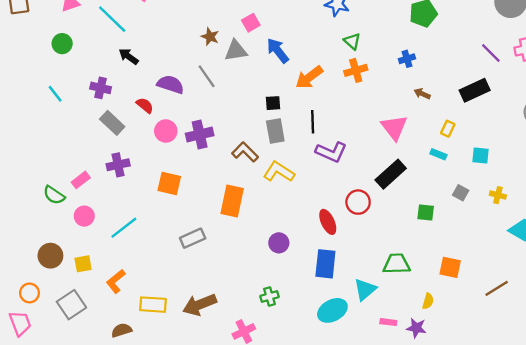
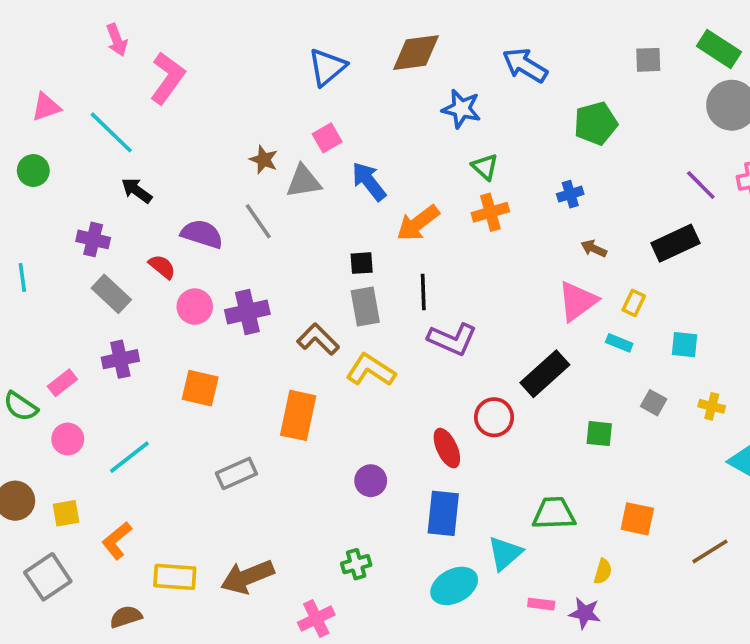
cyan line: (55, 94) -> (22, 278), moved, turned 30
pink triangle: (394, 128) -> (577, 301), moved, turned 32

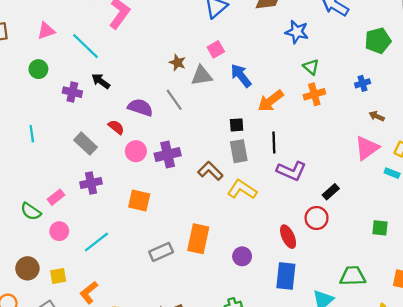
purple cross: (93, 239) -> (72, 92), moved
black rectangle: (545, 374) -> (331, 192), moved, size x0.6
orange rectangle: (298, 415) -> (198, 239), moved

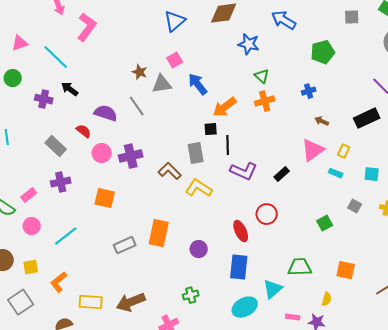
black square: (237, 125) -> (211, 129), moved
black rectangle: (331, 192) -> (282, 174), moved
green square: (380, 228) -> (325, 223), turned -35

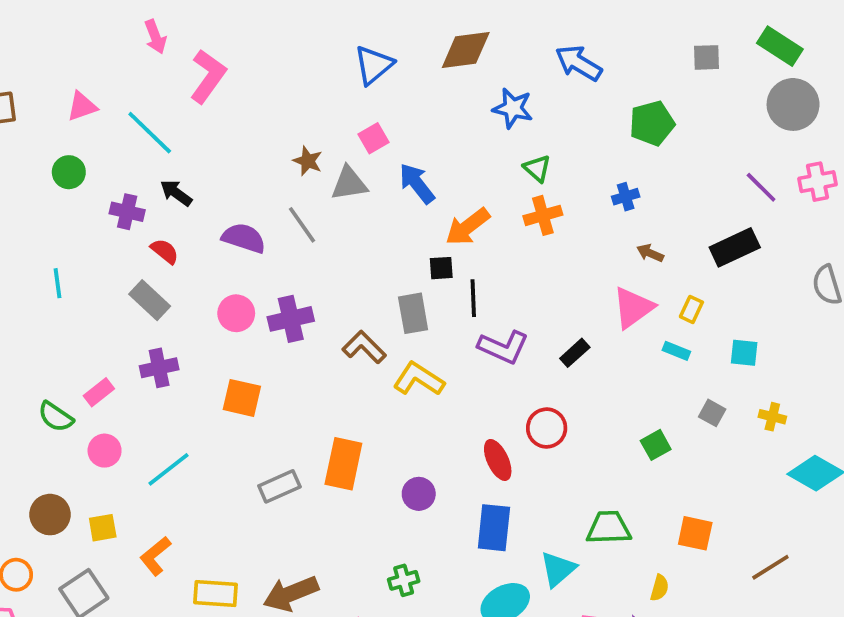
red semicircle: (84, 131) -> (165, 251), moved

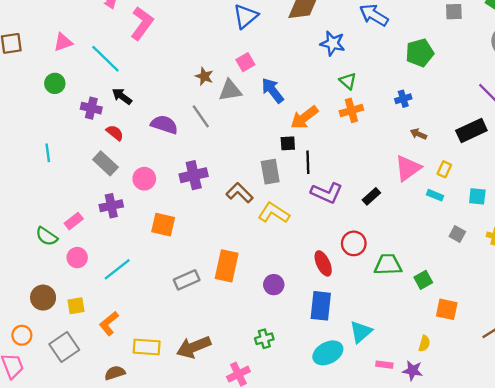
pink circle: (236, 313) -> (144, 179), moved
green square: (656, 445) -> (423, 280), moved
green trapezoid: (609, 528) -> (388, 265), moved

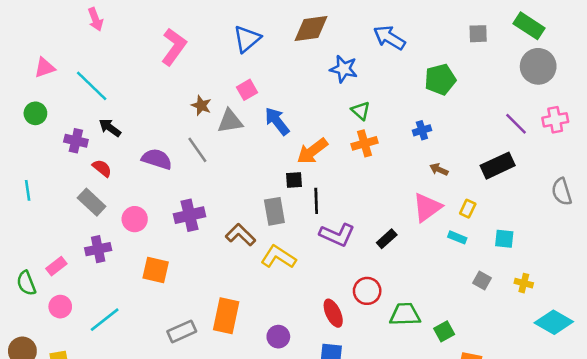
pink L-shape: (142, 23) -> (174, 47), moved
green semicircle: (47, 236) -> (26, 283), turned 35

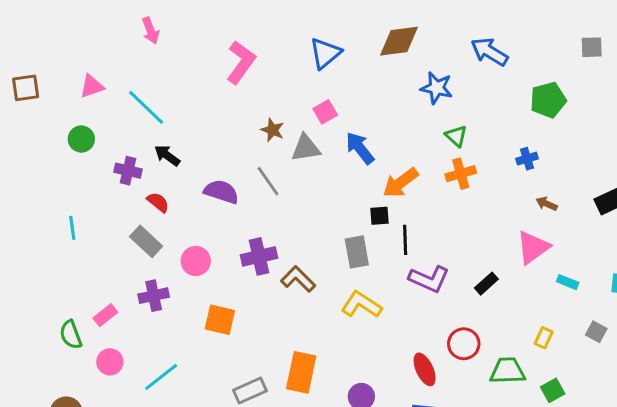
yellow rectangle: (468, 209) -> (544, 338), moved
brown L-shape: (240, 235) -> (298, 279), moved

